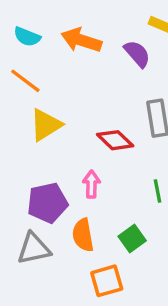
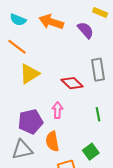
green square: (132, 238) -> (91, 152), moved

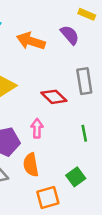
orange arrow: (51, 22) -> (31, 41), moved

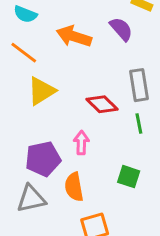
green line: (84, 133) -> (139, 123), moved
green square: (76, 177) -> (129, 177), moved, turned -36

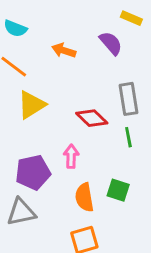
orange arrow: (74, 36) -> (64, 50), size x0.7
orange semicircle: (74, 187) -> (84, 197), moved

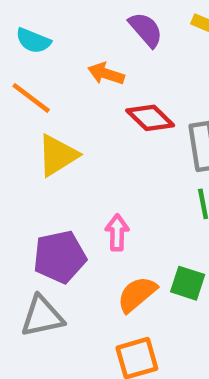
purple semicircle: (111, 43) -> (146, 30), moved
red diamond: (92, 118) -> (150, 118), moved
orange semicircle: (84, 197) -> (137, 294), turned 60

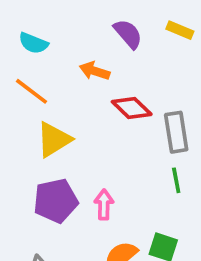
purple pentagon: (60, 257) -> (56, 201), moved

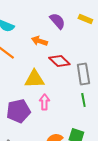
yellow triangle: (54, 140) -> (34, 79), moved, turned 30
pink arrow: (104, 204) -> (44, 102), moved

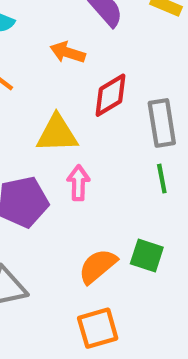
red diamond: (59, 61) -> (110, 95), turned -75

